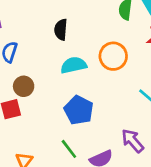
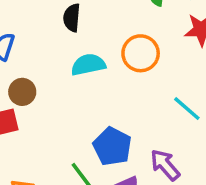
blue pentagon: (79, 110) -> (112, 146), moved

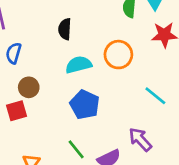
blue pentagon: (112, 146) -> (85, 105), moved

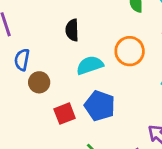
brown circle: (29, 87) -> (39, 82), moved
red square: (16, 111) -> (65, 114), moved

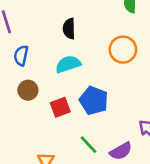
cyan semicircle: (90, 65) -> (68, 64), moved
brown circle: (39, 82) -> (28, 90), moved

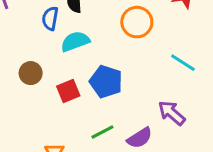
blue semicircle: (21, 56) -> (50, 18), moved
green line: (89, 145) -> (102, 132), turned -72

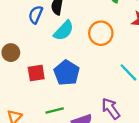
cyan semicircle: (75, 41) -> (64, 31), moved, turned 140

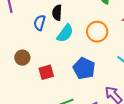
blue pentagon: (67, 73) -> (84, 68), moved

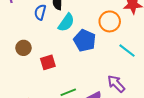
orange circle: (97, 32) -> (110, 21), moved
blue pentagon: (84, 68) -> (85, 40), moved

